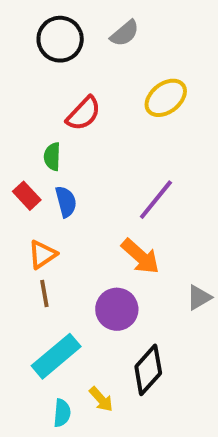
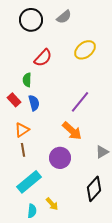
black diamond: (148, 370) -> (94, 189), moved

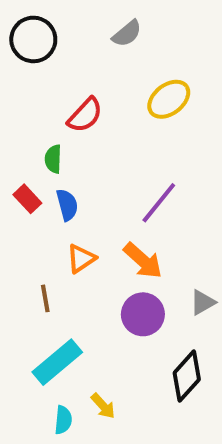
black circle: (31, 20) -> (33, 39), moved
orange triangle: (22, 130) -> (81, 259), moved
purple circle: (60, 158) -> (143, 314), moved

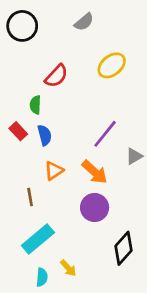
gray triangle: (203, 302) -> (134, 156), moved

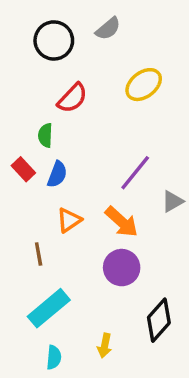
black circle: (22, 26) -> (54, 40), moved
blue semicircle: (45, 135) -> (57, 174), turned 36
yellow arrow: (68, 268) -> (105, 346), moved, turned 54

